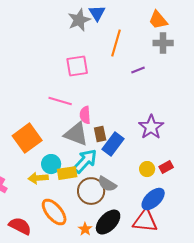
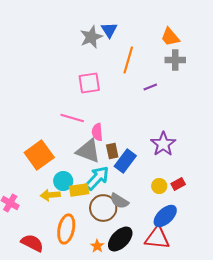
orange ellipse: (54, 212) -> (66, 229), turned 52

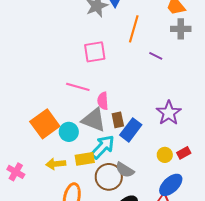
purple line: (150, 87) -> (156, 56), turned 48
cyan circle: (63, 181) -> (69, 132), moved

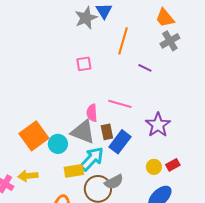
gray cross: (181, 29) -> (170, 41), turned -30
pink square: (95, 52) -> (84, 64), size x0.7
pink line: (78, 87) -> (120, 104), moved
yellow arrow: (56, 164) -> (28, 176), moved
gray semicircle: (125, 170) -> (114, 182), turned -60

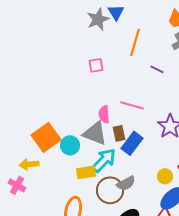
yellow circle: (154, 167) -> (165, 176), moved
yellow arrow: (28, 176) -> (29, 164), moved

